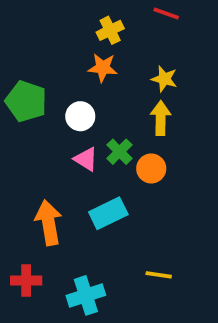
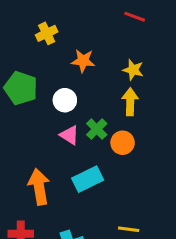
yellow cross: (110, 30) -> (47, 33), moved

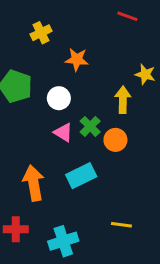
yellow star: (133, 70) -> (145, 74), moved

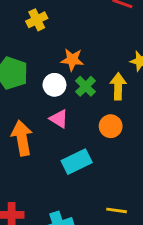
orange star: (77, 59) -> (72, 60), moved
green cross: (90, 126) -> (86, 86), moved
orange arrow: (34, 183) -> (22, 138), moved

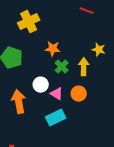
yellow cross: (37, 20) -> (29, 22), size x1.5
white circle: (54, 85) -> (41, 85), moved
pink triangle: (59, 119) -> (57, 94), moved

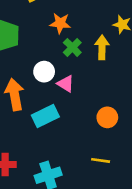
orange circle: (79, 94) -> (107, 117), moved
cyan rectangle: (56, 118) -> (45, 116), moved

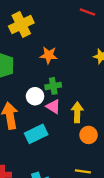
green cross: (72, 47) -> (53, 86), moved, turned 35
yellow arrow: (102, 47) -> (77, 112), moved

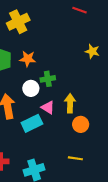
orange star: (49, 55) -> (28, 59), moved
pink triangle: (53, 106) -> (48, 107), moved

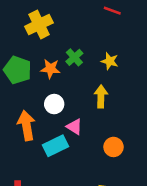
yellow star: (92, 51) -> (110, 61), moved
green cross: (48, 79) -> (74, 57), moved, turned -32
yellow arrow: (70, 103) -> (101, 96), moved

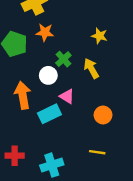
green cross: (74, 57) -> (63, 59), moved
orange star: (50, 69) -> (45, 32), moved
yellow arrow: (101, 96) -> (91, 68), turned -30

